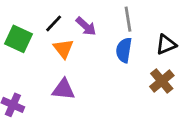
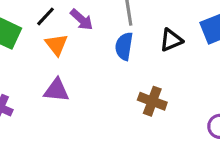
brown cross: (162, 81) -> (152, 101), moved, turned -30

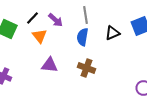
purple triangle: (56, 90) -> (50, 65), moved
brown cross: (152, 101) -> (86, 68), moved

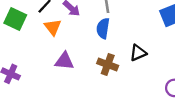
black triangle: (112, 33) -> (138, 53), moved

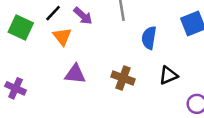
blue semicircle: (103, 28) -> (149, 38), moved
black triangle: (138, 53) -> (168, 75), moved

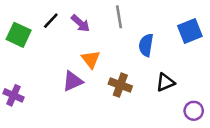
orange triangle: (62, 37) -> (91, 59), moved
purple triangle: (75, 74) -> (73, 81), turned -30

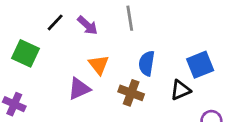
blue square: (190, 31) -> (200, 65), moved
green square: (19, 35) -> (26, 53), moved
blue semicircle: (146, 45) -> (147, 63), moved

